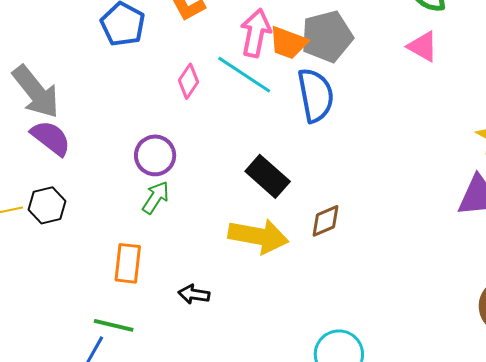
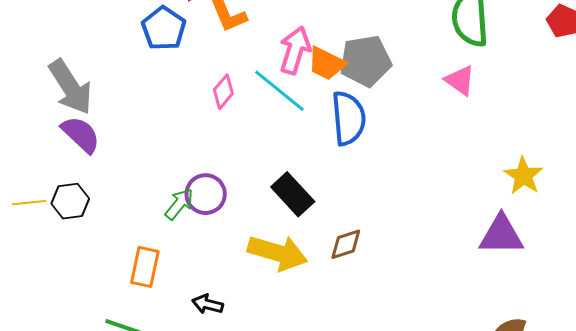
purple circle: (155, 155) -> (206, 194), moved

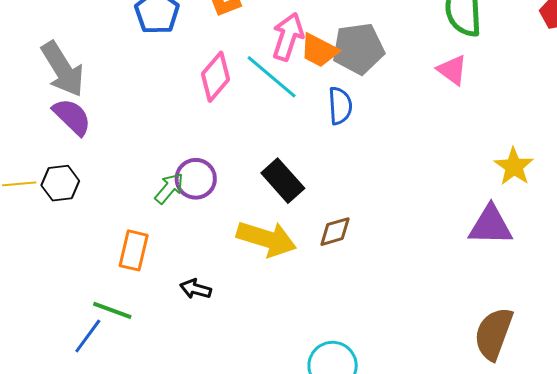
pink diamond: (223, 92) -> (215, 77), size x1.4
blue semicircle: (348, 118) -> (340, 106), size x0.7

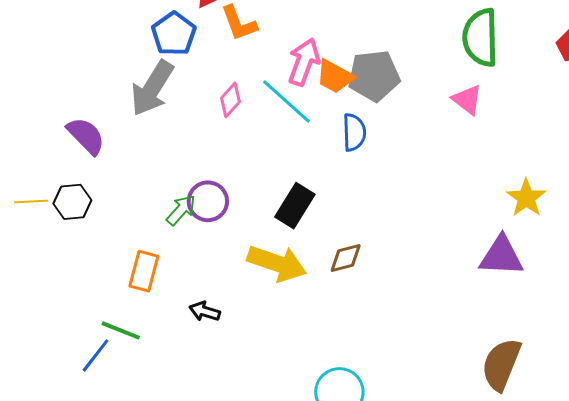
gray arrow: (63, 69) -> (152, 88), moved, turned 62
pink diamond: (215, 77) -> (230, 100), size x0.7
black rectangle: (283, 181) -> (295, 206), turned 72

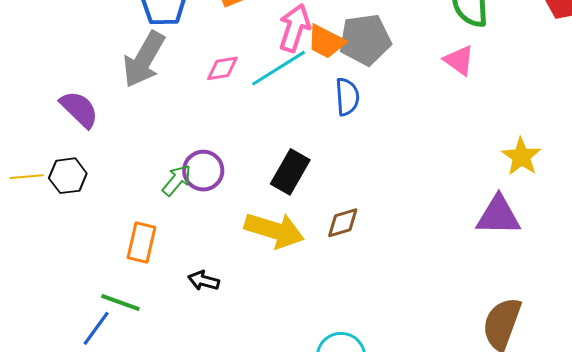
pink diamond: (230, 100) -> (222, 68), turned 40
cyan line: (287, 102) -> (279, 68), turned -72

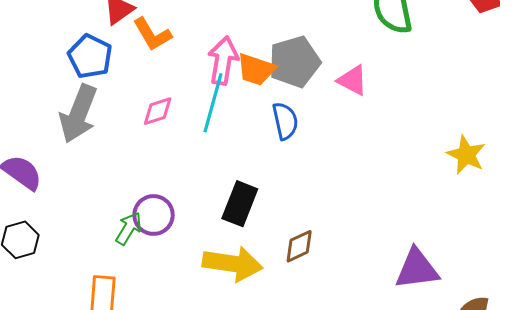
pink triangle: (459, 60) -> (353, 80), moved
cyan line: (279, 68) -> (213, 103), turned -34
purple triangle: (498, 216) -> (417, 269), moved

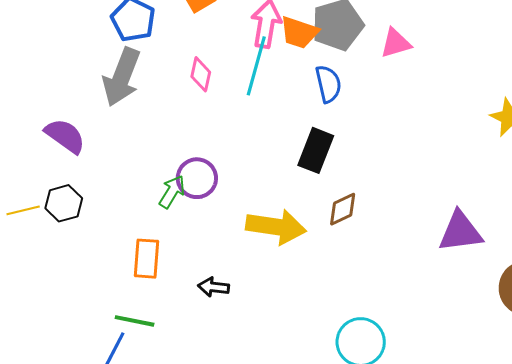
pink triangle: (353, 80) -> (396, 43), turned -44
pink diamond: (158, 111) -> (201, 74), turned -60
black rectangle: (240, 204) -> (316, 150), moved

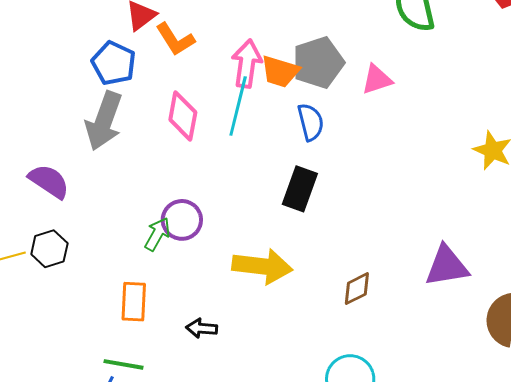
pink diamond: (201, 74) -> (183, 116), size x1.4
brown diamond: (343, 209) -> (357, 289), moved

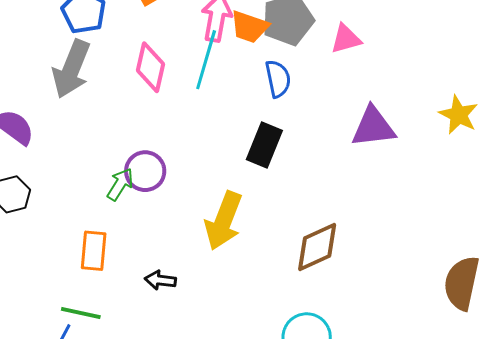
yellow arrow: (262, 266) -> (224, 221), turned 102
purple triangle: (447, 266) -> (373, 127), moved
brown diamond: (357, 289) -> (317, 247), size x1.5

